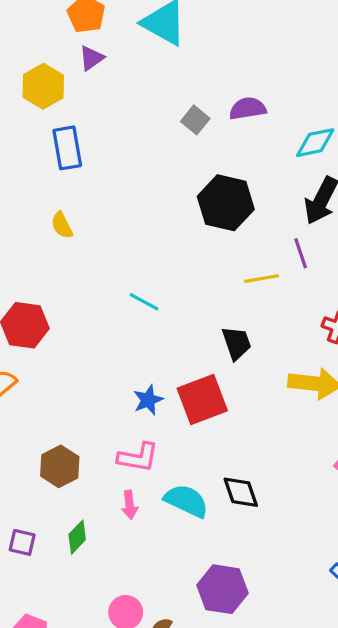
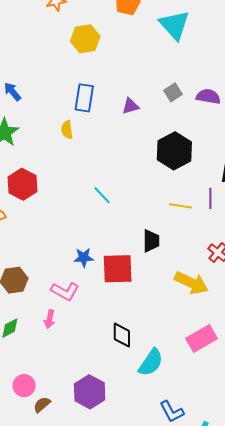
purple triangle: (91, 58) -> (130, 106), moved
blue rectangle: (67, 148) -> (84, 98), moved
cyan semicircle: (186, 501) -> (151, 362), moved, turned 80

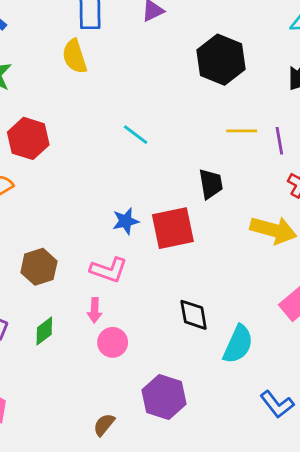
yellow semicircle: (67, 130) -> (75, 56), size x1.4
purple line: (210, 198) -> (279, 141), moved
pink circle: (24, 386) -> (113, 342), moved

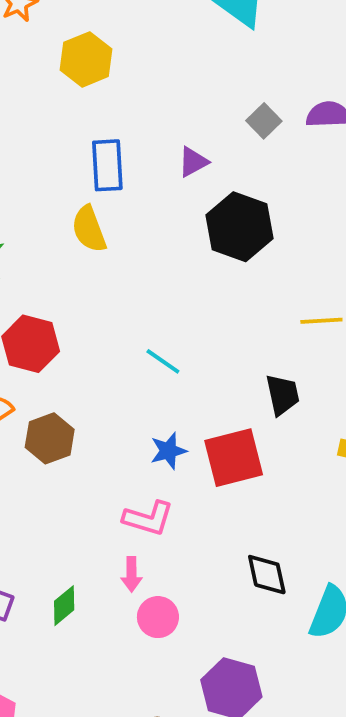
black hexagon: (221, 60) -> (240, 227), moved
cyan line: (136, 135) -> (163, 361), moved
brown hexagon: (39, 267) -> (50, 438), moved

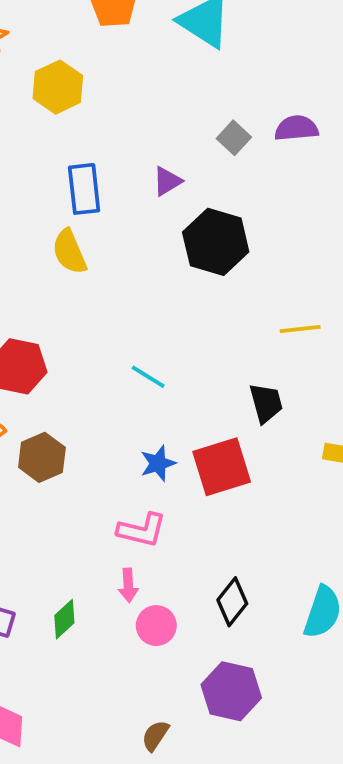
black diamond: (267, 575) -> (232, 602), moved, turned 54

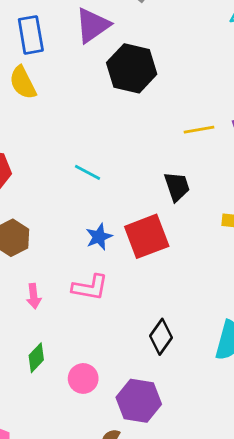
purple triangle: (167, 181) -> (93, 25), size x1.6
pink arrow: (128, 585) -> (34, 296), moved
pink circle: (156, 626) -> (83, 378), moved
purple hexagon: (231, 691) -> (139, 401), moved

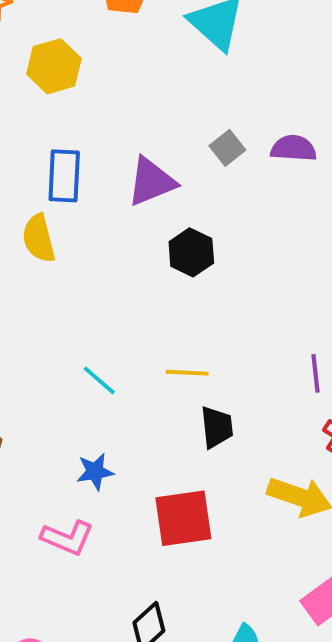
black hexagon: (132, 68) -> (191, 252), size x0.7
yellow line: (199, 130) -> (187, 373), moved
red square: (147, 236) -> (183, 518), moved

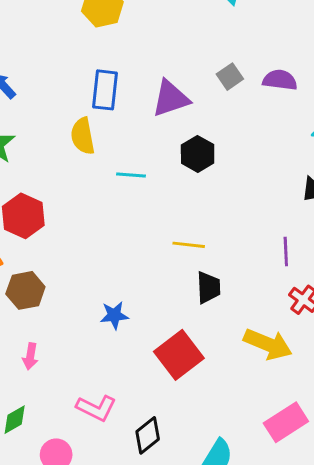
cyan line: (99, 380) -> (131, 175), moved, turned -40
red square: (183, 518) -> (179, 355), turned -33
pink L-shape: (67, 538) -> (96, 408), moved

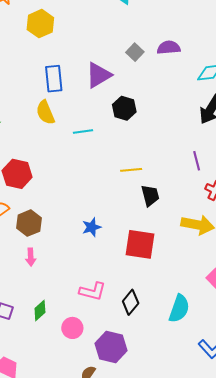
red square: (179, 355) -> (140, 244), turned -32
pink arrow: (30, 356) -> (31, 257), moved

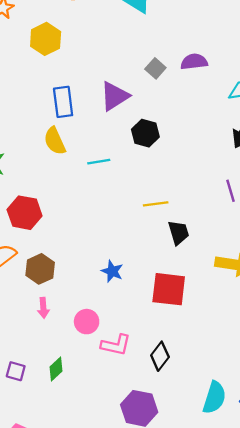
blue star: (92, 227) -> (112, 271), turned -30
cyan semicircle: (179, 309) -> (214, 398), moved
pink circle: (72, 328) -> (87, 322), moved

